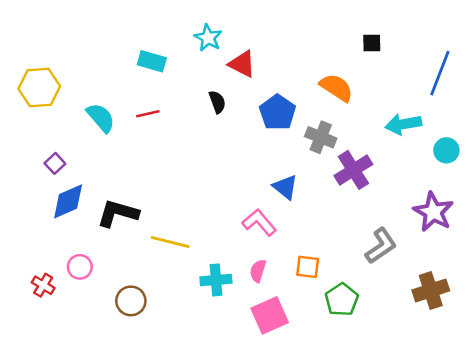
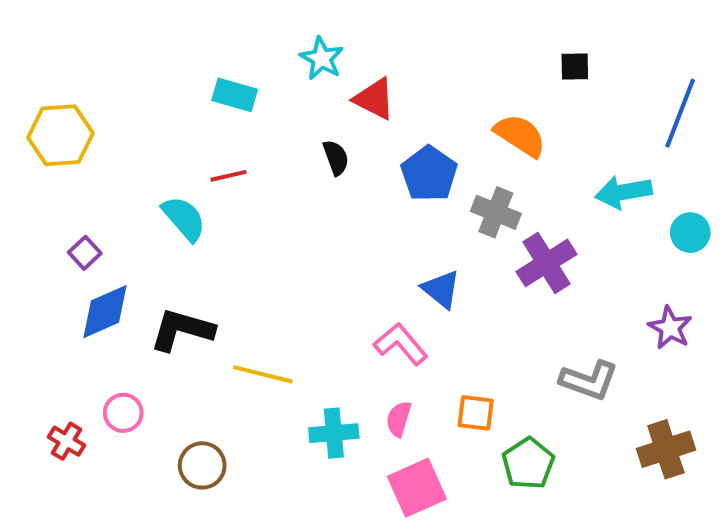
cyan semicircle: (101, 118) -> (184, 218), moved
purple star: (433, 212) -> (670, 328), size x0.7
gray L-shape: (381, 246) -> (589, 380), turned 54

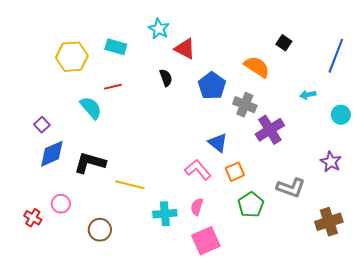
black square: (575, 66) -> (284, 43), moved, turned 35
yellow hexagon: (60, 135) -> (72, 57), moved
cyan arrow: (623, 192) -> (308, 95), size x0.6
orange square: (476, 413) -> (235, 172), moved, turned -30
green pentagon: (528, 463) -> (251, 205), moved

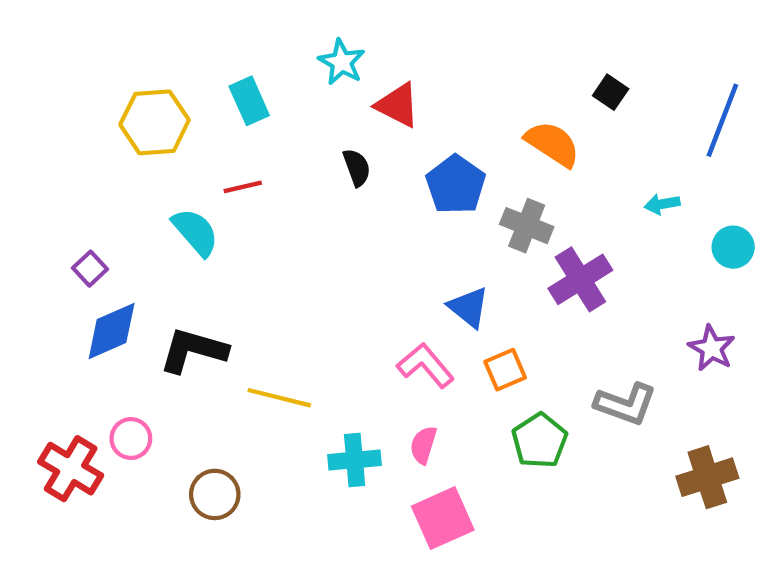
cyan rectangle: (116, 47) -> (249, 101), turned 50
red cross: (33, 218) -> (71, 469), size x1.6

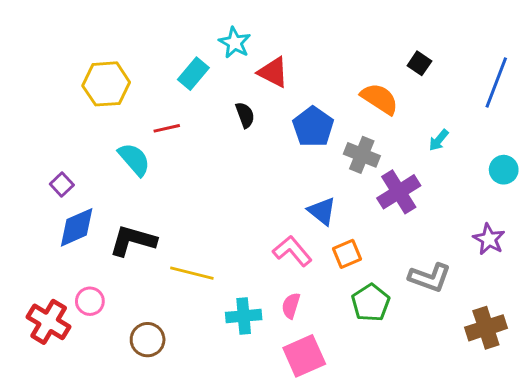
cyan rectangle: (249, 101) -> (193, 74), moved, turned 64
cyan arrow: (662, 204) -> (439, 140), moved, turned -40

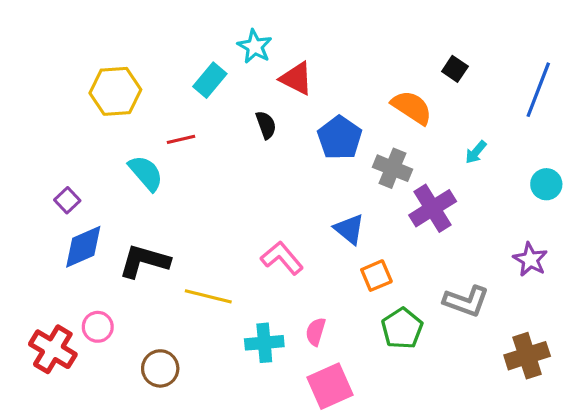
pink L-shape: (292, 251) -> (282, 258), moved

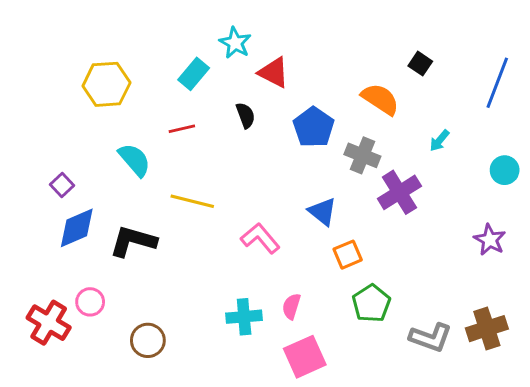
red line: (181, 139) -> (182, 129), moved
yellow line: (208, 296) -> (192, 201), moved
gray L-shape: (466, 301) -> (431, 337), moved

